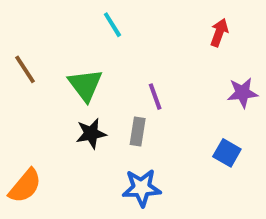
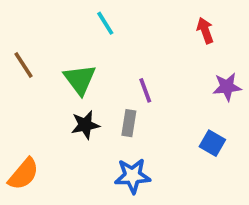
red arrow: (219, 33) -> (205, 30), turned -40

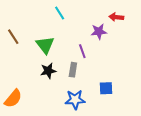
red arrow: (205, 30) -> (116, 17), turned -64
purple star: (227, 87) -> (99, 32), moved
blue square: (212, 143) -> (106, 88), moved, turned -32

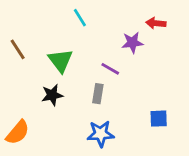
purple line: (82, 51) -> (110, 69), turned -40
black star: (48, 71) -> (52, 95), moved
blue square: (106, 88) -> (159, 119), moved

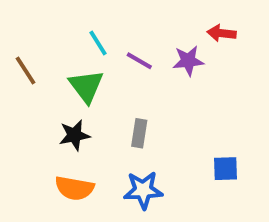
cyan line: (80, 18) -> (98, 43), moved
purple line: (110, 69) -> (139, 61), moved
orange semicircle: (18, 132) -> (74, 188), moved, turned 60

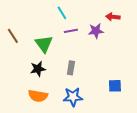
cyan line: (98, 43) -> (62, 13), moved
purple line: (139, 61) -> (71, 31), turned -40

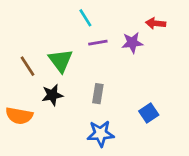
brown line: (13, 36) -> (28, 66), moved
blue square: (115, 86) -> (149, 113), moved, turned -32
orange semicircle: (38, 96) -> (19, 116), moved

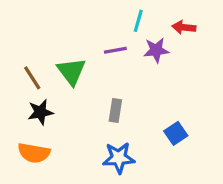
cyan line: (85, 18) -> (138, 21), moved, turned 48
black star: (52, 95) -> (40, 112), moved
orange semicircle: (19, 116) -> (34, 153), moved

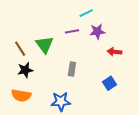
cyan line: (138, 21) -> (86, 13), turned 48
red arrow: (184, 27) -> (115, 52), moved
blue star: (119, 158) -> (61, 102), moved

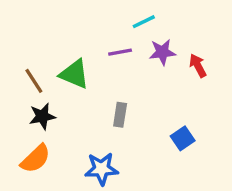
green triangle: (45, 45) -> (74, 74), turned -30
red arrow: (115, 52) -> (198, 66), moved, turned 56
orange semicircle: (21, 95) -> (36, 159), turned -54

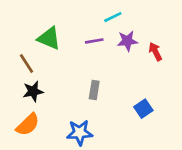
green triangle: (74, 74) -> (49, 38), moved

